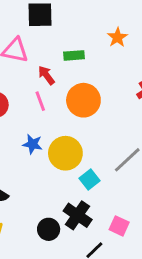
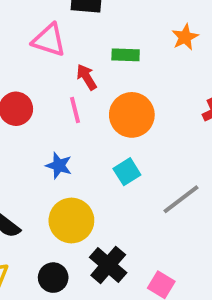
yellow circle: (65, 153) -> (71, 220), moved
cyan square: (90, 179) -> (127, 172), moved
black circle: (49, 229) -> (53, 278), moved

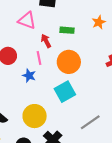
blue star: (59, 165) -> (29, 76), moved
cyan square: (127, 172) -> (65, 92), size x1.5
gray line: (181, 199) -> (90, 122), moved

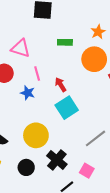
pink triangle: (27, 21) -> (21, 48), moved
red arrow: (46, 41) -> (61, 85), moved
orange circle: (69, 62) -> (94, 59), moved

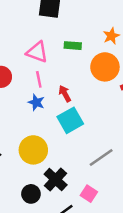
pink triangle: (21, 48) -> (37, 52), moved
blue star: (28, 93) -> (36, 102), moved
black circle: (26, 167) -> (31, 194), moved

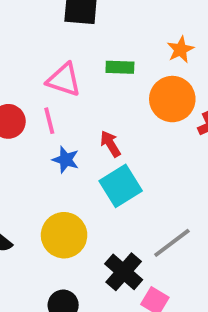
pink line: (39, 79) -> (49, 121), moved
black cross: (56, 180) -> (124, 272), moved

